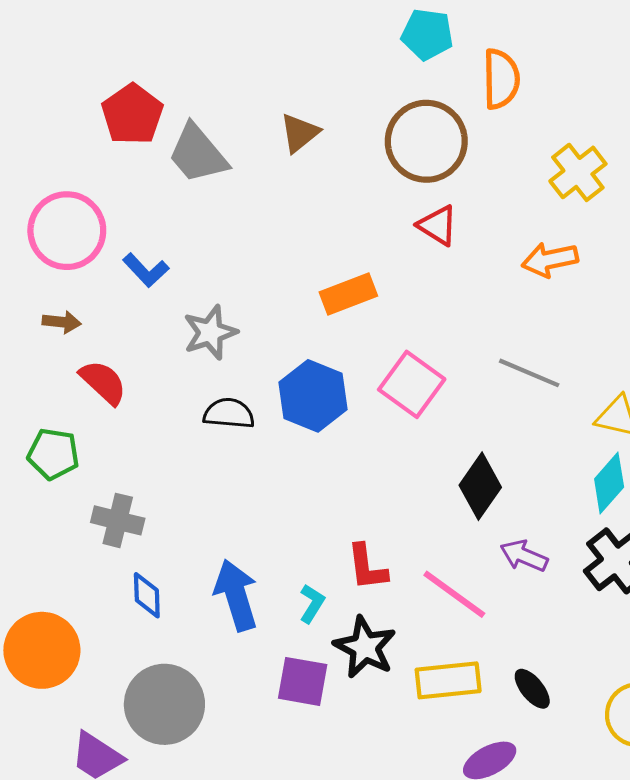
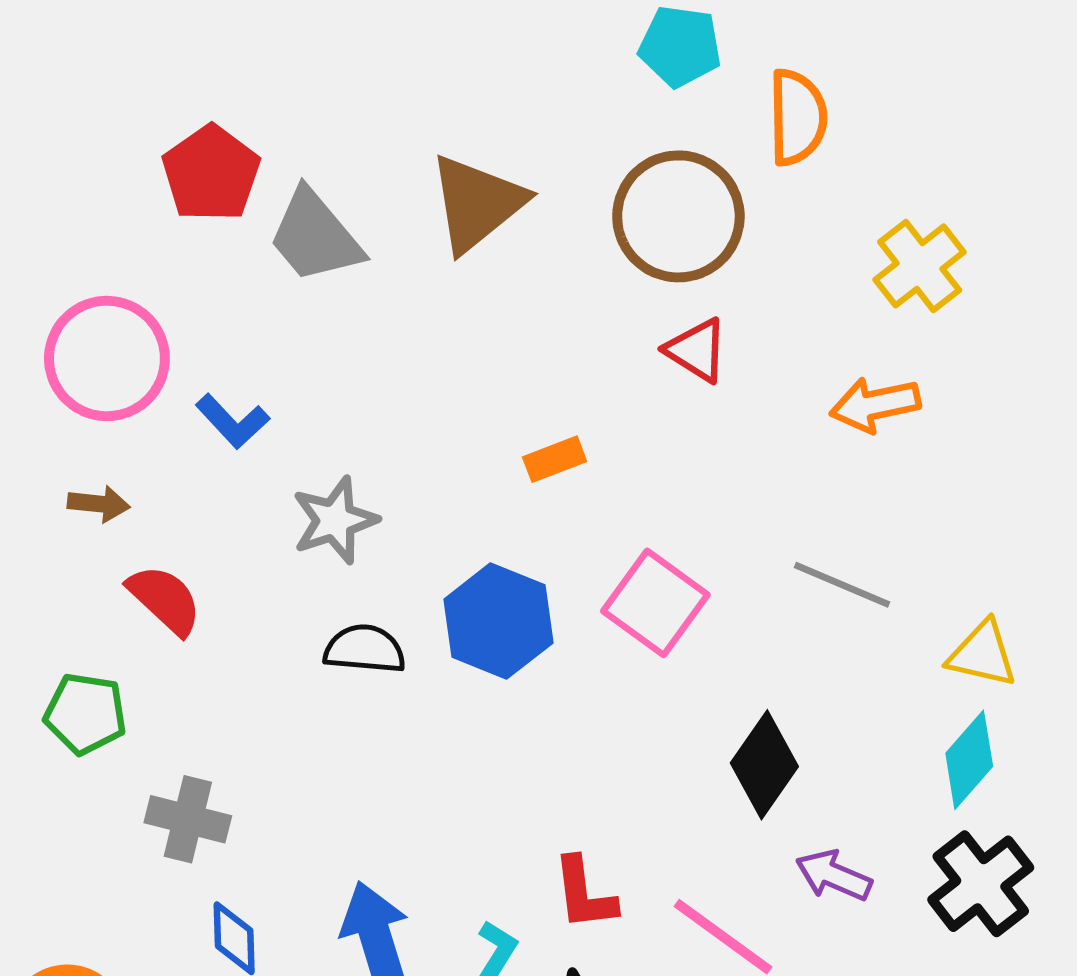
brown triangle: (300, 133) -> (477, 203), size x1.6
orange rectangle: (348, 294) -> (555, 459), size x0.7

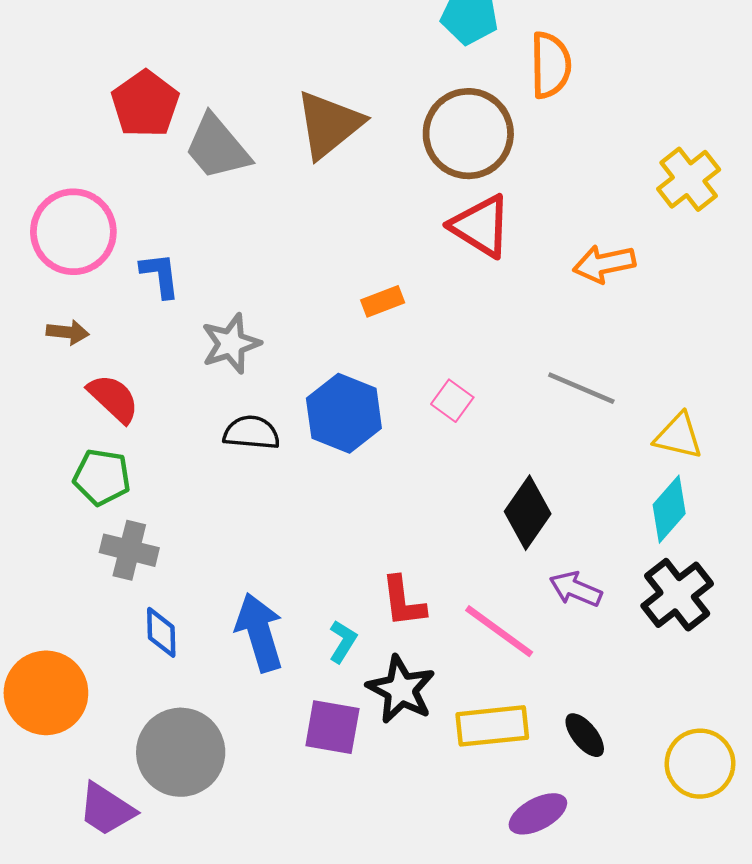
yellow cross: (920, 266) -> (689, 179), moved
red triangle: (697, 350) -> (481, 226), size x1.4
blue L-shape: (232, 421) -> (160, 275), turned -144
pink square: (655, 603) -> (452, 401), size x0.6
green pentagon: (85, 714) -> (102, 477), moved

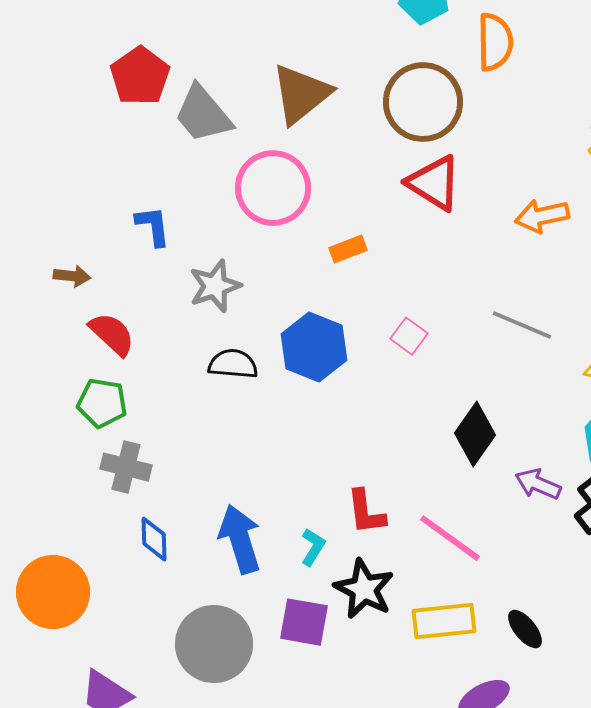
pink circle: (73, 232) -> (273, 188), moved
purple arrow: (576, 589) -> (538, 484), moved
gray circle: (181, 752) -> (214, 644), moved

